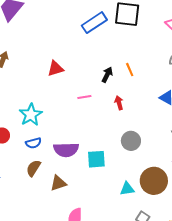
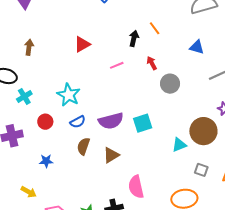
gray circle: (131, 141) -> (170, 84), moved

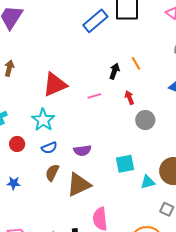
red triangle: (82, 44) -> (55, 84), moved, size x1.5
purple semicircle: (111, 121) -> (82, 150), size x0.7
cyan square: (143, 123) -> (125, 164), moved
brown triangle: (111, 155) -> (79, 185), size x1.5

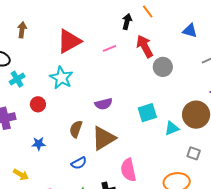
red arrow: (129, 98) -> (145, 46), size x1.6
blue semicircle: (49, 148) -> (79, 163), moved

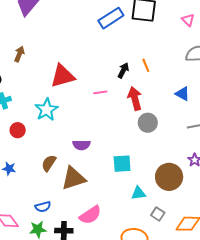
cyan triangle: (172, 128) -> (138, 193), moved
blue semicircle: (79, 163) -> (43, 207), moved
pink semicircle: (128, 170) -> (90, 215), turned -125

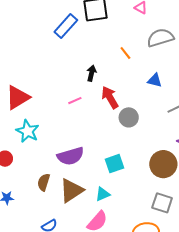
orange line: (146, 65) -> (125, 53), moved
red triangle: (63, 76) -> (18, 97), moved
purple semicircle: (82, 145) -> (71, 156), size x1.5
cyan triangle: (138, 193) -> (103, 194), moved
gray square: (158, 214) -> (162, 203), size x1.5

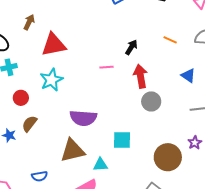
orange line: (125, 53) -> (170, 40), turned -48
brown semicircle: (44, 182) -> (29, 124), moved

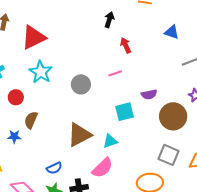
pink line: (106, 67) -> (115, 73), moved
red arrow: (140, 76) -> (126, 45), size x0.7
gray circle: (151, 101) -> (81, 84), moved
purple semicircle: (83, 118) -> (149, 94), moved, size x0.6

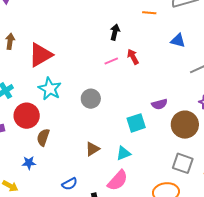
pink line: (115, 73) -> (111, 61), moved
red circle: (16, 97) -> (27, 116), size x1.6
brown triangle: (79, 135) -> (92, 149), size x0.6
blue star: (14, 137) -> (29, 163), moved

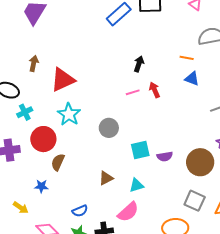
orange line: (149, 13) -> (187, 58), moved
blue triangle: (178, 41) -> (192, 79), moved
purple semicircle: (159, 104) -> (165, 156), moved
cyan square: (136, 123) -> (140, 150), moved

